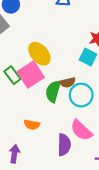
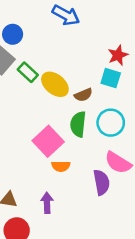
green rectangle: (12, 75) -> (28, 72), moved
pink square: (31, 75) -> (48, 141), moved
brown semicircle: (68, 82) -> (83, 95), moved

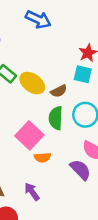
purple semicircle: (102, 182) -> (80, 170), turned -30
purple arrow: (47, 203) -> (32, 192), turned -30

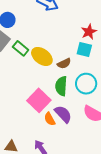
orange semicircle: (42, 157) -> (50, 119), turned 64
purple semicircle: (80, 170) -> (63, 114), moved

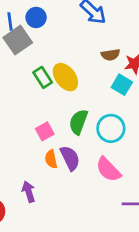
green rectangle: (21, 48) -> (43, 77), moved
brown semicircle: (64, 63) -> (110, 55), moved
pink square: (39, 100) -> (45, 131), size x0.6

